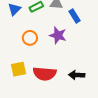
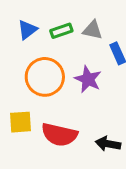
orange circle: (30, 38) -> (45, 77), size x1.6

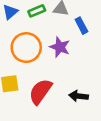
red semicircle: (59, 135) -> (40, 92), turned 116

